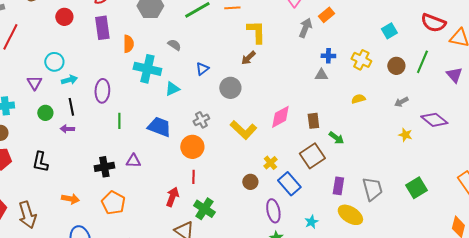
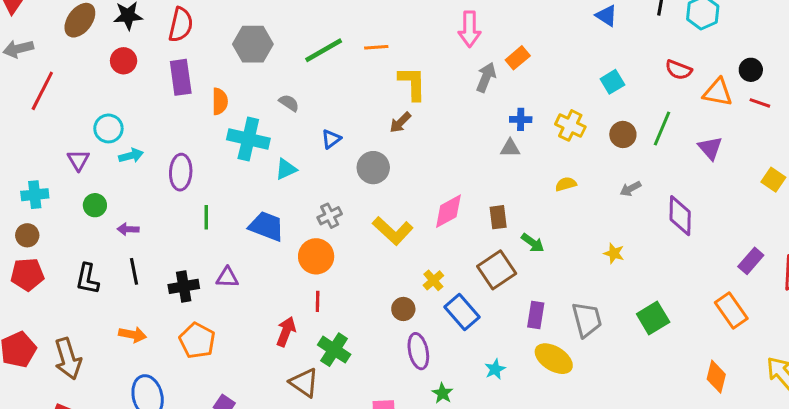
red semicircle: (433, 23) -> (679, 70), size x0.7
black line: (71, 107) -> (134, 271), moved
purple diamond: (434, 120) -> (680, 216), turned 52
yellow star: (405, 135) -> (614, 253), moved
purple ellipse: (273, 211) -> (418, 351), moved

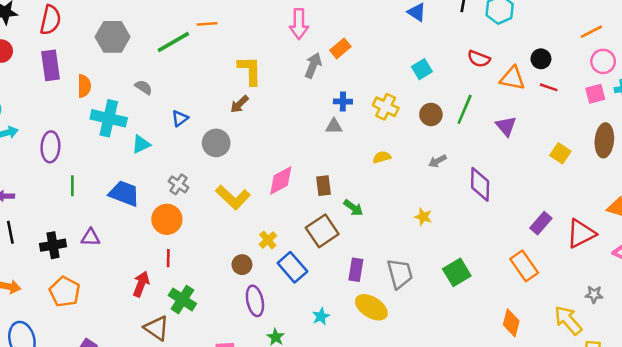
orange line: (376, 47) -> (207, 24), moved
gray cross: (330, 216) -> (179, 184), turned -30

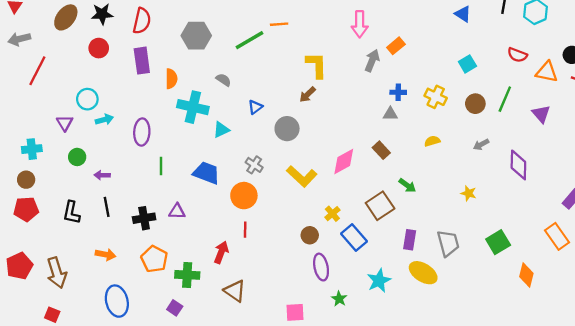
brown rectangle: (324, 186) -> (381, 150), moved, turned -36
green cross: (182, 300) -> (187, 275), moved, turned -30
cyan star: (321, 316) -> (379, 281), size x1.5
orange diamond: (511, 323) -> (526, 275), moved

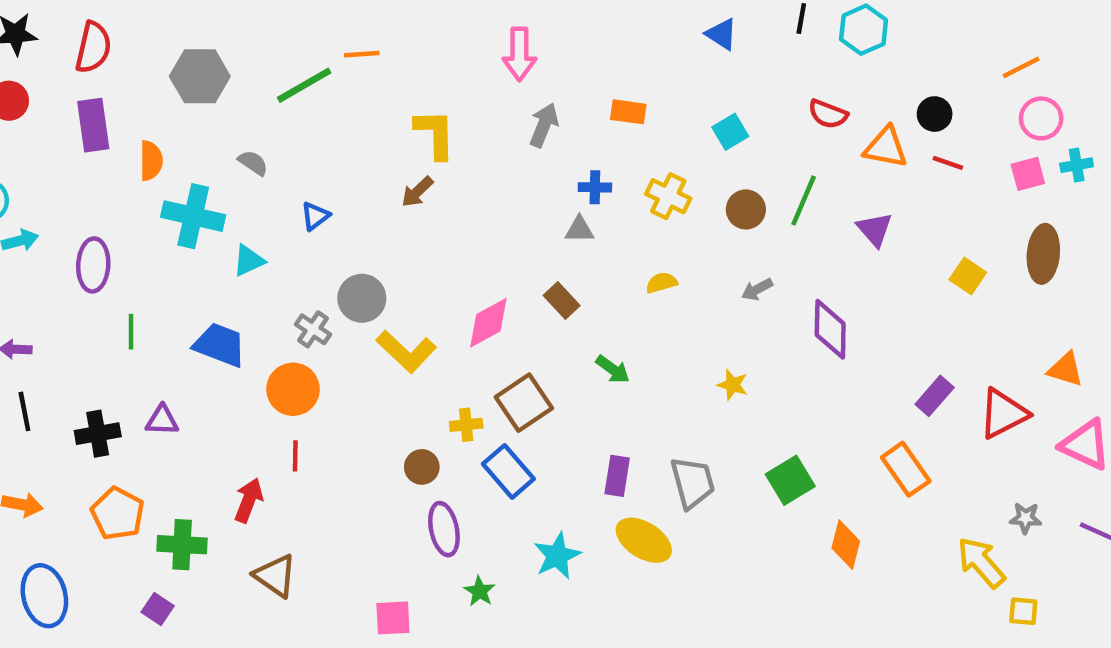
orange rectangle: (396, 46) -> (628, 112), moved, turned 48
gray circle: (287, 129) -> (362, 298), moved
brown square: (380, 206) -> (524, 403), moved
yellow cross: (332, 214) -> (466, 425), turned 35

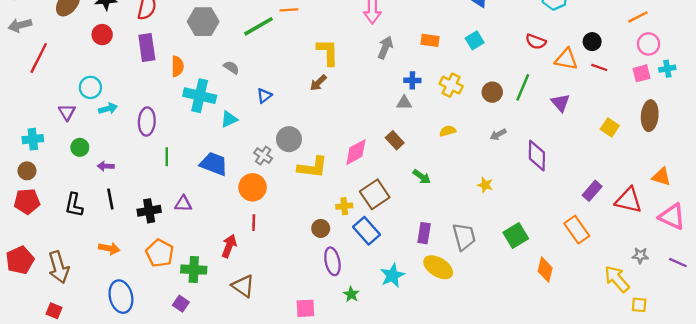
cyan square: (730, 132) -> (475, 40), moved
yellow L-shape: (406, 352) -> (312, 167), turned -36
red triangle: (1003, 414) -> (629, 200), turned 40

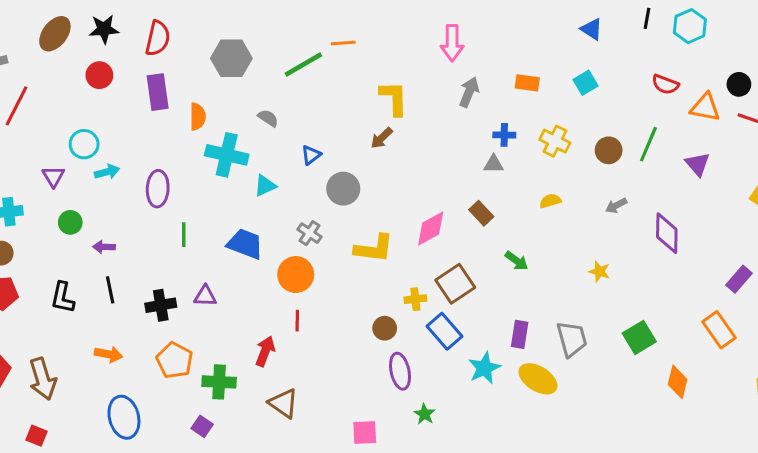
gray circle: (289, 139) -> (343, 189), moved
cyan star: (392, 275) -> (484, 368), moved

